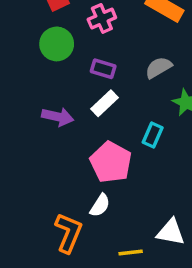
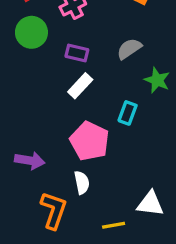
purple arrow: (58, 117) -> (30, 161), moved
white semicircle: (100, 205) -> (82, 183), turned -40

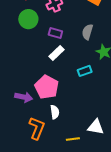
gray semicircle: (129, 49) -> (87, 32), turned -42
cyan rectangle: (128, 113) -> (85, 71), turned 48
pink pentagon: (90, 141) -> (47, 87), moved

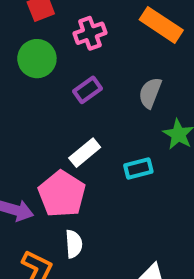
purple rectangle: (55, 33) -> (88, 90), turned -56
white rectangle: (57, 53) -> (85, 153), moved

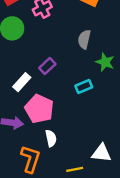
purple rectangle: (88, 90) -> (47, 66), moved
white rectangle: (85, 153) -> (22, 82), moved

